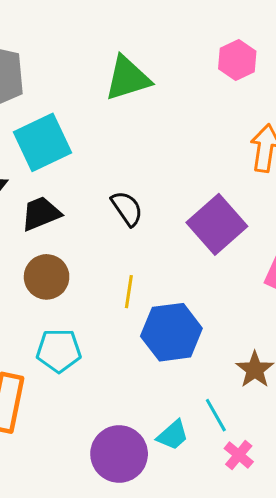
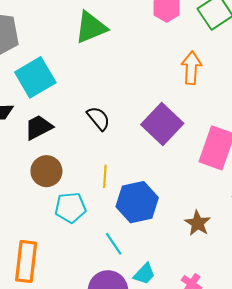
cyan pentagon: (59, 351) -> (70, 208), moved
cyan line: (216, 415) -> (114, 244), moved

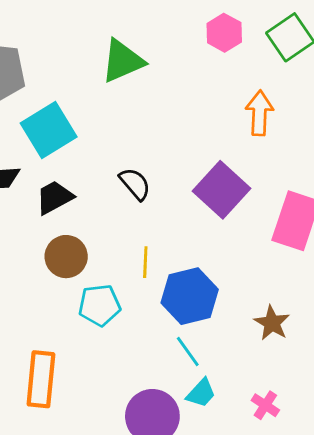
cyan line: (114, 244) -> (188, 352), moved

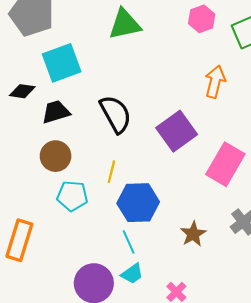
black semicircle: (135, 184) -> (116, 114), size x1.5

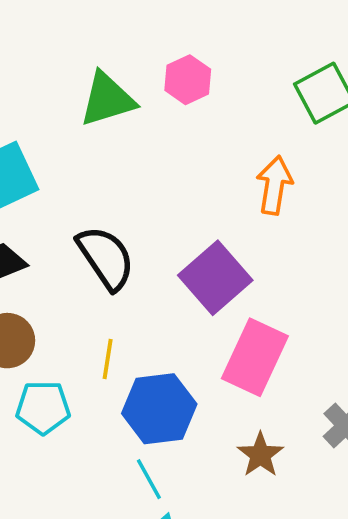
pink hexagon: (202, 19) -> (188, 80), moved
pink rectangle: (225, 164) -> (255, 357), moved

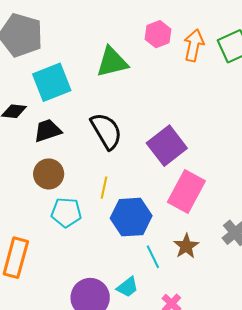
green triangle: (107, 99) -> (112, 62), moved
orange arrow: (274, 185) -> (194, 45), moved
cyan line: (149, 479) -> (153, 257), moved

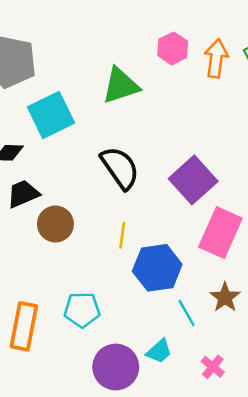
black trapezoid: (48, 131) -> (23, 194), moved
cyan pentagon: (66, 212) -> (82, 310), moved

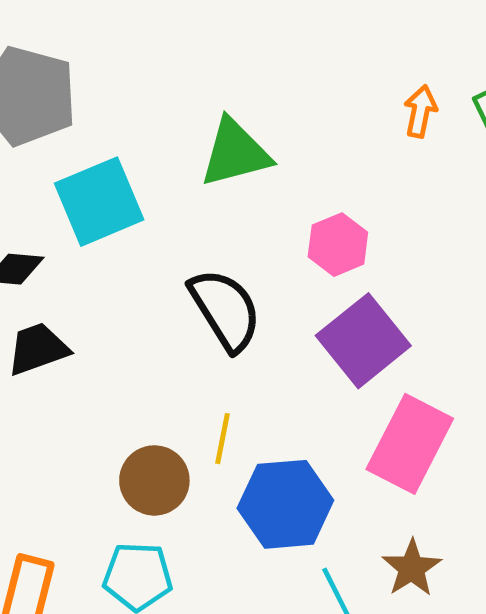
pink hexagon: (173, 48) -> (338, 245), moved
orange arrow: (216, 58) -> (420, 111), size x0.7
brown circle: (55, 224) -> (154, 480), moved

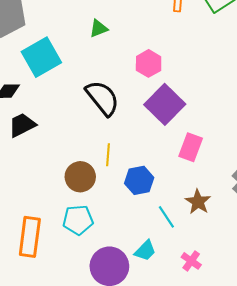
green triangle: (235, 153) -> (99, 29), size x0.6
pink rectangle: (410, 444) -> (191, 147), size x0.7
blue hexagon: (285, 504) -> (139, 180), size x0.7

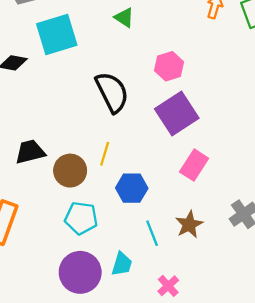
green triangle: (99, 29) -> (124, 18), turned 42
black trapezoid: (22, 125) -> (30, 152), moved
cyan pentagon: (78, 220) -> (81, 218), moved
cyan trapezoid: (145, 251) -> (122, 264), turned -40

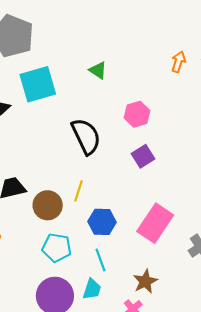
purple square: (177, 113) -> (143, 156), size x0.6
pink rectangle: (194, 165) -> (155, 223), moved, size x1.4
brown star: (189, 225) -> (145, 281), moved
cyan line: (152, 233) -> (100, 260), moved

